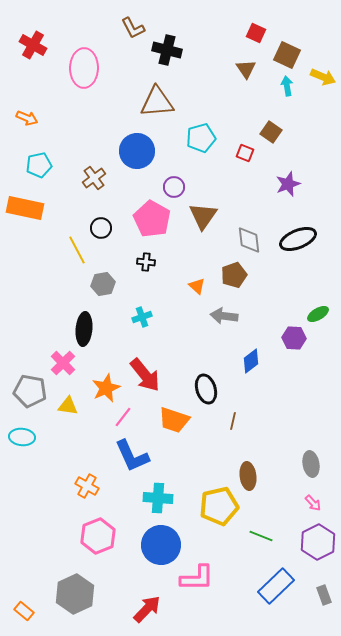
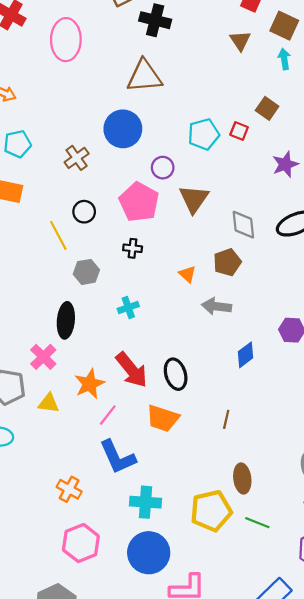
cyan pentagon: (201, 138) -> (204, 134), moved
black ellipse: (206, 389) -> (176, 374), moved
green line: (261, 536) -> (257, 523), moved

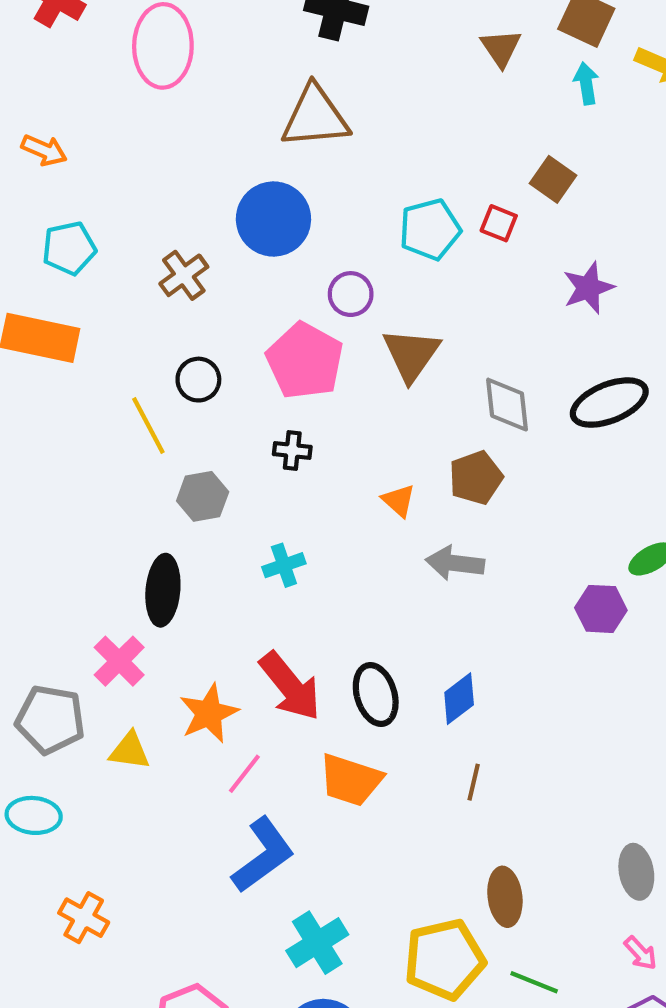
blue diamond: (246, 355) -> (459, 699), moved
blue L-shape: (117, 457) -> (263, 855), turned -102
orange cross: (69, 489) -> (84, 918), moved
cyan cross: (145, 502) -> (317, 943), turned -36

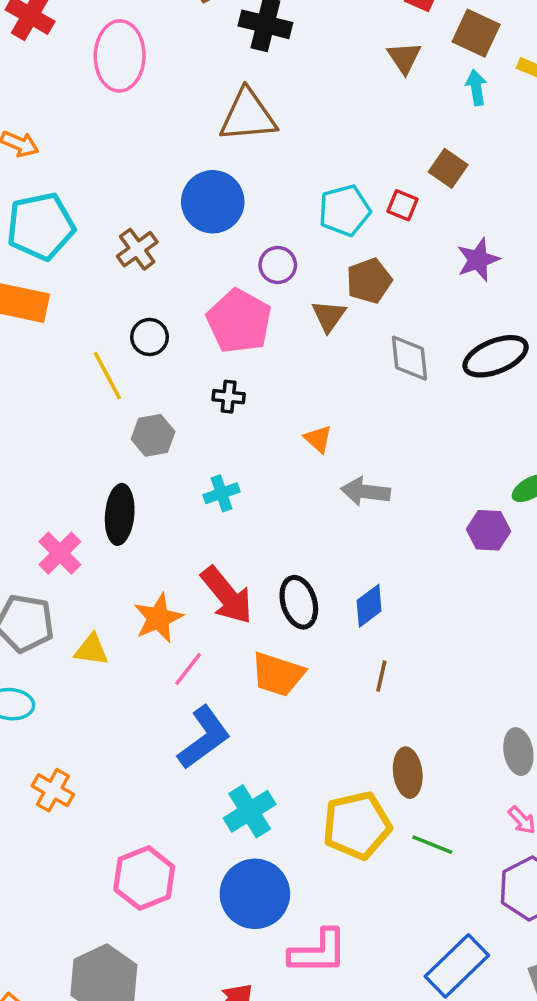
cyan pentagon: (69, 248) -> (41, 226), size x1.5
brown triangle: (411, 355) -> (329, 316), size x0.7
brown pentagon: (476, 478) -> (369, 281), moved
pink cross: (119, 661) -> (60, 553), moved

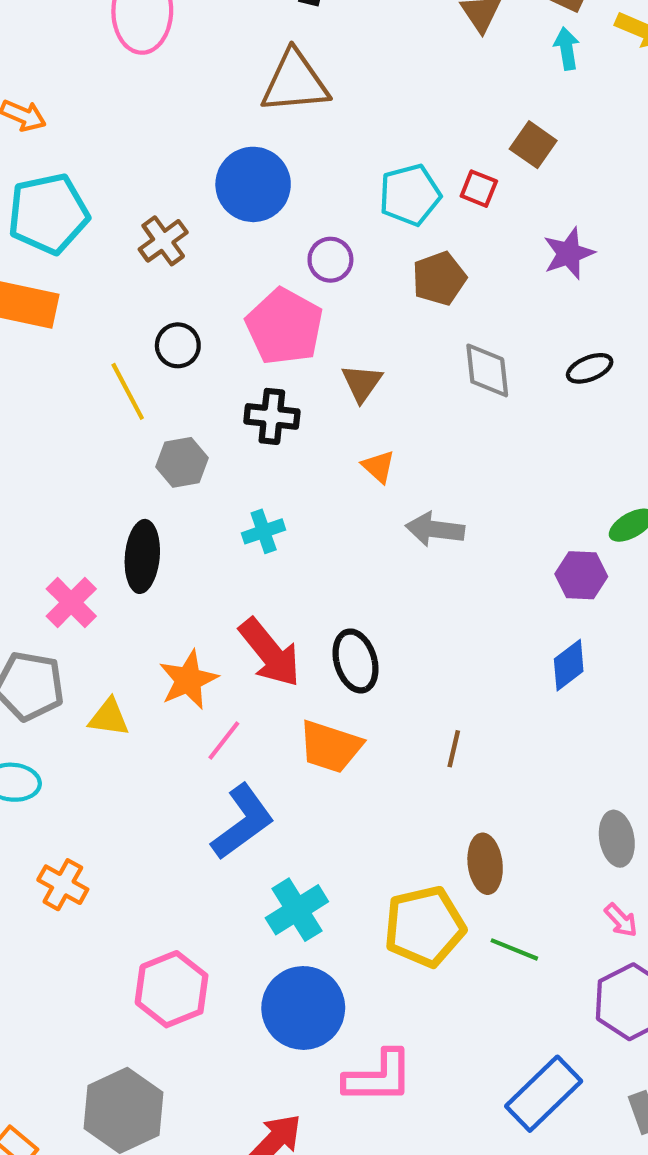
brown triangle: (329, 316) -> (362, 383), moved
black ellipse: (496, 356) -> (590, 368), size x0.6
black cross: (229, 397) -> (272, 416), size x1.4
blue diamond: (369, 606) -> (569, 665), moved

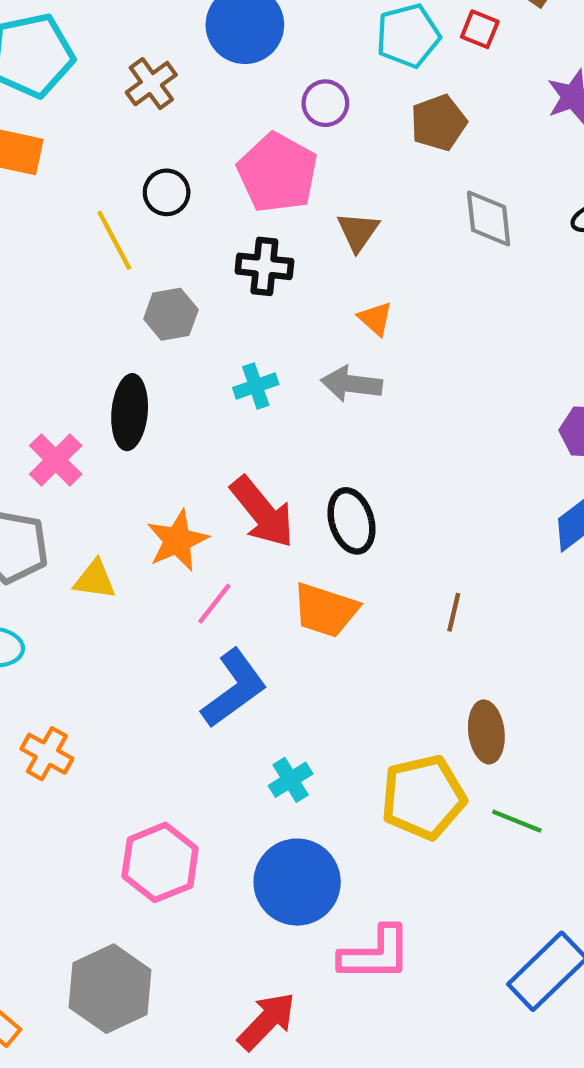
gray arrow: (435, 529) -> (351, 384), moved
cyan cross: (297, 910) -> (291, 780), size x0.7

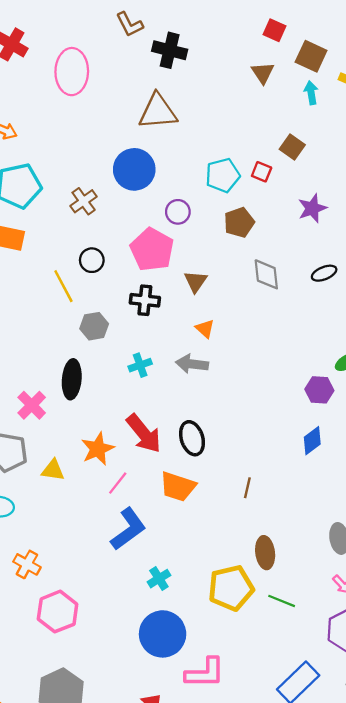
pink hexagon: (160, 862) -> (58, 612), moved

